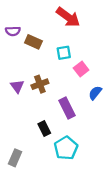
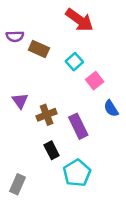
cyan square: (64, 53) -> (74, 62), turned -32
brown cross: (40, 84) -> (47, 115), moved
blue semicircle: (95, 93) -> (111, 108), turned -72

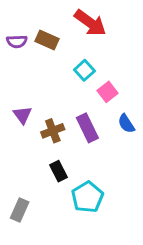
brown rectangle: (39, 49) -> (47, 40), moved
purple rectangle: (78, 126) -> (87, 128), moved

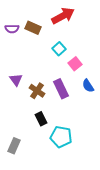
red arrow: (90, 23) -> (63, 16), turned -65
brown cross: (53, 131) -> (37, 91), turned -35
cyan pentagon: (87, 197) -> (61, 137), turned -30

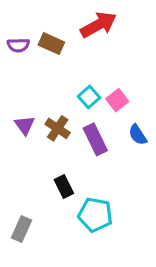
cyan square: (59, 49) -> (89, 97), moved
brown cross: (37, 91) -> (58, 128), moved

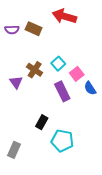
red arrow: (98, 25) -> (64, 16), turned -135
pink square: (117, 100) -> (77, 74), moved
brown cross: (58, 128) -> (35, 70), moved
black rectangle: (64, 186) -> (42, 122), turned 56

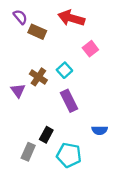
purple semicircle: (12, 30) -> (20, 17), moved, turned -128
pink square: (77, 74) -> (90, 49), moved
blue semicircle: (90, 88) -> (100, 130), moved, turned -56
gray rectangle: (14, 150) -> (28, 152), moved

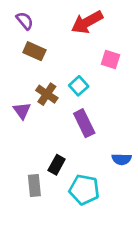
red arrow: (71, 18) -> (87, 22), turned -45
brown rectangle: (37, 32) -> (34, 51), moved
pink square: (90, 49) -> (111, 60), turned -35
gray rectangle: (28, 152) -> (34, 185), turned -30

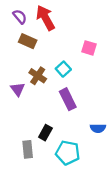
red arrow: (87, 22) -> (45, 18), moved, turned 90

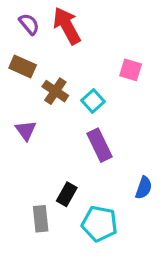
brown rectangle: (28, 41) -> (23, 67), moved
brown cross: (38, 76) -> (55, 91), moved
blue semicircle: (98, 128) -> (144, 188), turned -72

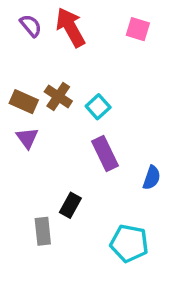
brown rectangle: (23, 67) -> (24, 102), moved
pink square: (131, 70) -> (138, 29), moved
blue semicircle: (144, 188) -> (152, 178), moved
cyan pentagon: (99, 224) -> (129, 243), moved

